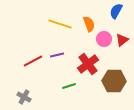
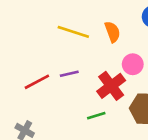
pink circle: (104, 39) -> (133, 64), moved
green line: (69, 86) -> (96, 116), moved

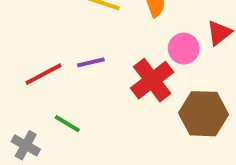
green line: (96, 116) -> (67, 124), moved, turned 48

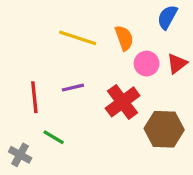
pink circle: (184, 49) -> (147, 64), moved
red line: (44, 74) -> (34, 97), turned -68

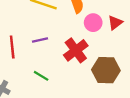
green line: (54, 137) -> (41, 76), moved

